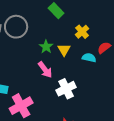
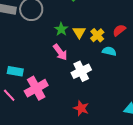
yellow cross: (82, 32) -> (97, 35), moved
cyan semicircle: (89, 58) -> (109, 51), moved

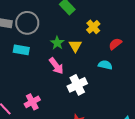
yellow cross: (97, 35) -> (93, 27), moved
cyan rectangle: (15, 71) -> (21, 50), moved
pink cross: (36, 88) -> (32, 102), size x0.7

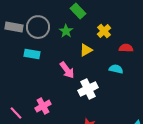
green star: (57, 43) -> (66, 31), moved
red semicircle: (115, 44) -> (126, 48), turned 40
yellow triangle: (75, 46) -> (86, 50), turned 32

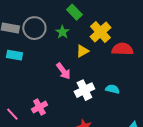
yellow cross: (104, 31) -> (100, 32), size x1.5
red semicircle: (126, 48) -> (122, 49), size x1.5
cyan rectangle: (32, 54) -> (14, 55), moved
cyan semicircle: (116, 69) -> (112, 89), moved

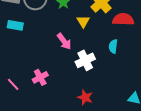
yellow triangle: (82, 51) -> (83, 21), turned -32
cyan semicircle: (112, 89) -> (113, 46), moved, turned -96

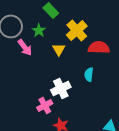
pink arrow: (64, 41) -> (25, 47), moved
pink cross: (40, 77) -> (45, 105), moved

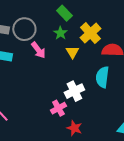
green star: (39, 30) -> (60, 33), moved
cyan semicircle: (89, 74) -> (102, 77), size x1.5

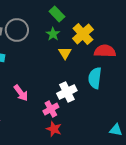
pink arrow: (38, 50) -> (21, 93), moved
red star: (74, 128) -> (54, 129), moved

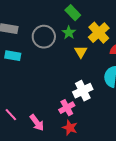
gray circle: (17, 30) -> (44, 37), moved
pink arrow: (21, 93) -> (37, 123), moved

